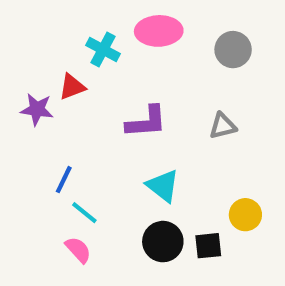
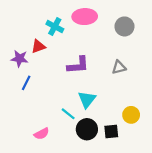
blue line: (64, 180) -> (26, 83), moved
cyan triangle: (163, 186) -> (87, 99), turned 30
cyan line: (84, 213) -> (68, 114), moved
pink semicircle: (78, 250) -> (42, 134), turned 104

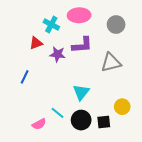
purple star: (19, 59) -> (58, 54), moved
purple L-shape: (78, 65) -> (82, 45), moved
gray triangle: (119, 67) -> (111, 63), size x1.5
cyan line: (68, 114) -> (58, 113), moved

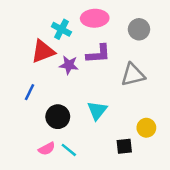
red triangle: (36, 43) -> (43, 51), size x1.5
cyan line: (58, 113) -> (69, 150), moved
black circle: (81, 120) -> (58, 117), moved

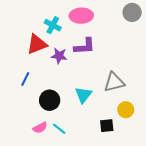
gray circle: (139, 29) -> (132, 12), moved
gray triangle: (133, 75) -> (114, 82), moved

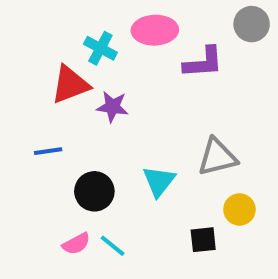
purple L-shape: (84, 46) -> (203, 62), moved
blue line: (25, 79) -> (48, 151), turned 56

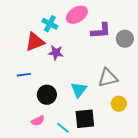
gray circle: (252, 24) -> (125, 39), moved
pink ellipse: (155, 30) -> (77, 15), turned -30
black square: (203, 240) -> (85, 119), moved, size x1.5
cyan line: (113, 246) -> (63, 128), moved

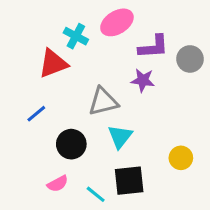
purple star: (56, 53) -> (143, 80), moved
blue line: (24, 75) -> (36, 114), turned -32
gray triangle: (108, 78) -> (103, 102), moved

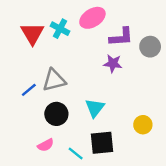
red triangle: (53, 64) -> (32, 33), moved, turned -40
gray triangle: (103, 102) -> (54, 80), moved

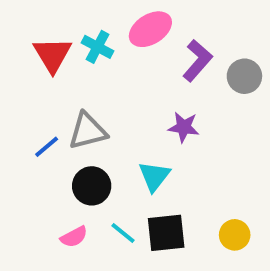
purple L-shape: (121, 37) -> (197, 61), turned -45
purple star: (113, 63) -> (184, 127), moved
yellow circle: (143, 125) -> (235, 235), moved
cyan line: (76, 154) -> (123, 233), moved

